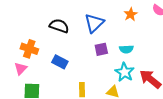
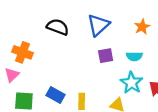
orange star: (131, 14) -> (142, 27), moved
blue rectangle: (60, 62) -> (56, 95), moved

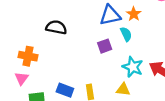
blue triangle: (98, 25) -> (110, 15), moved, turned 40
cyan semicircle: (134, 56) -> (126, 34), moved, turned -104

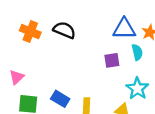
orange cross: (28, 56) -> (30, 32), moved

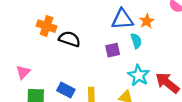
black semicircle: (64, 30) -> (70, 39), moved
orange cross: (30, 32) -> (47, 26), moved

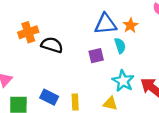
orange cross: (47, 26) -> (28, 32), turned -36

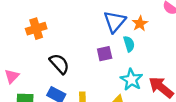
blue triangle: (105, 24) -> (115, 22), turned -45
black semicircle: (52, 45) -> (59, 64), moved, turned 30

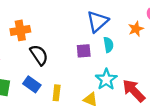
orange star: (140, 23) -> (136, 29), moved
orange cross: (36, 29) -> (20, 30), moved

